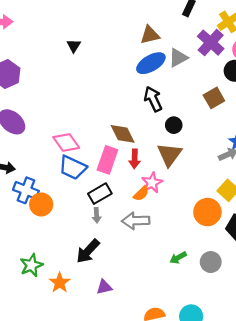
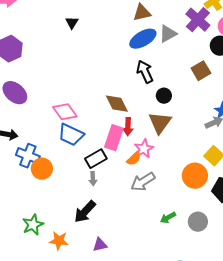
pink rectangle: (107, 160) -> (114, 138), moved
gray arrow: (136, 221) -> (143, 182), moved, turned -30
orange star: (60, 283) -> (59, 241), turned -30

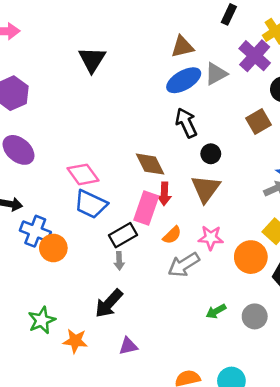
black triangle: (72, 23) -> (92, 60), size x1.6
pink star: (144, 149) -> (211, 238), moved, turned 30

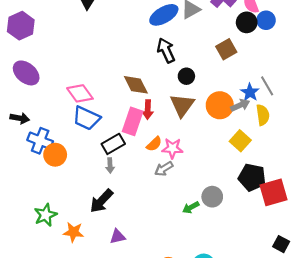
pink star: (211, 238) -> (172, 148), moved
orange circle: (251, 257) -> (220, 105), moved
gray arrow: (184, 265) -> (164, 169), size x0.7
gray circle: (255, 316) -> (212, 197), moved

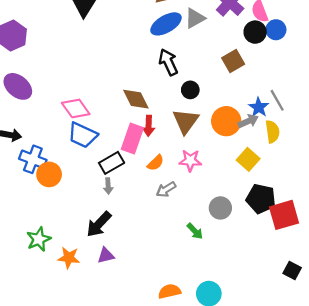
pink star: (172, 148) -> (190, 161), moved
gray circle: (212, 197) -> (220, 208), moved
green arrow: (191, 207) -> (195, 231), turned -105
purple triangle: (118, 236) -> (106, 255), moved

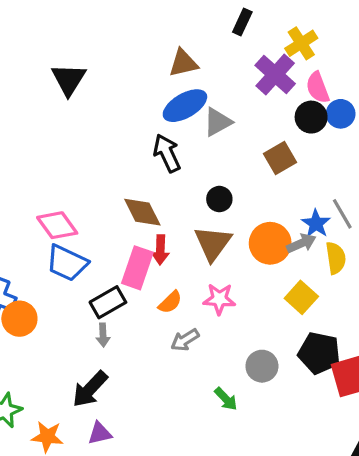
gray triangle: (195, 18) -> (218, 122), moved
black arrow: (168, 62) -> (167, 153), moved

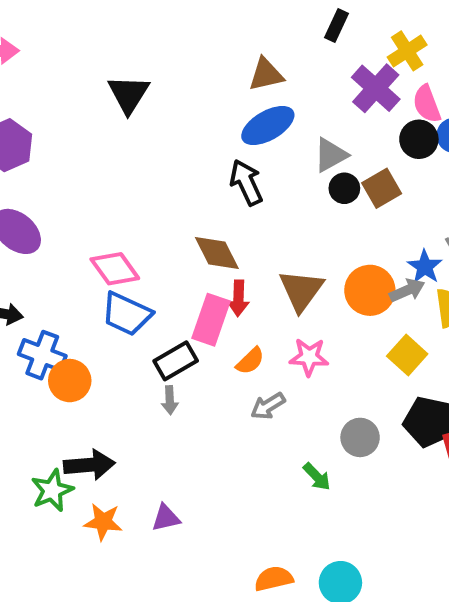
gray triangle: (218, 122) -> (331, 155), moved
black circle: (219, 199) -> (344, 188), moved
black arrow: (90, 389) -> (89, 465), moved, turned -138

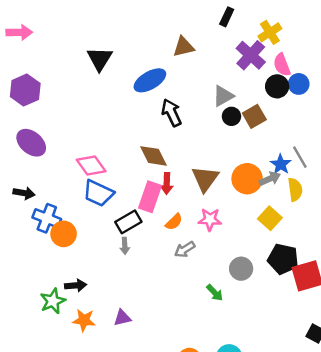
blue ellipse: (268, 126) -> (150, 80), moved
black arrow: (89, 465) -> (76, 285), size x0.7

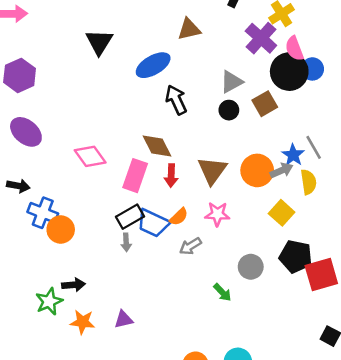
black circle: (277, 86) -> (289, 72), size x1.5
black circle: (231, 116) -> (229, 110), moved
blue trapezoid: (98, 193) -> (153, 223), moved
pink rectangle: (150, 197) -> (135, 176), moved

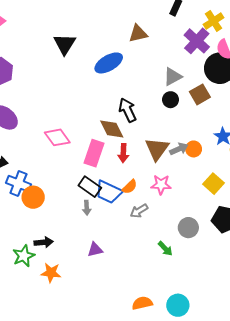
black arrow: (176, 100) -> (128, 110), moved
orange circle: (257, 170) -> (194, 149), size x0.6
gray arrow: (282, 170) -> (179, 149), moved
black rectangle: (130, 217) -> (90, 187), turned 65
purple triangle: (124, 319) -> (95, 250), moved

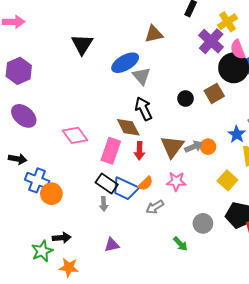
gray triangle: (173, 77) -> (141, 76), moved, turned -42

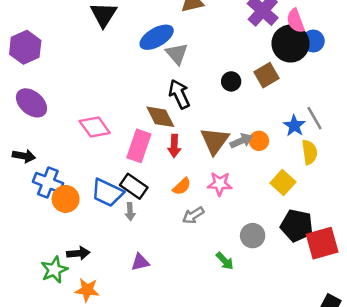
blue trapezoid: (125, 189) -> (107, 193), moved

